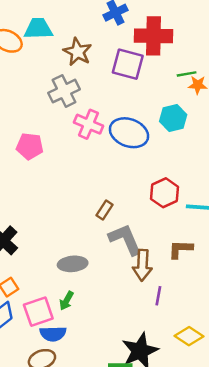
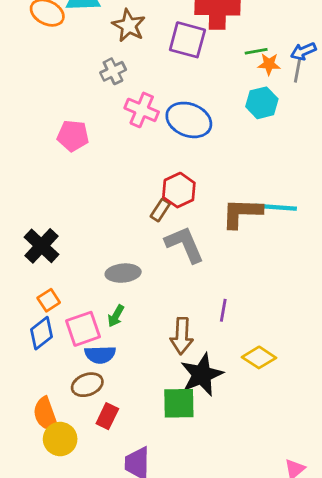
gray cross: (64, 91) -> (113, 71), size x0.7
cyan hexagon: (173, 118) -> (262, 103), moved
red hexagon: (165, 193) -> (179, 190), moved
brown L-shape: (180, 249) -> (242, 213), moved, size x1.4
brown arrow: (142, 265) -> (182, 336), moved

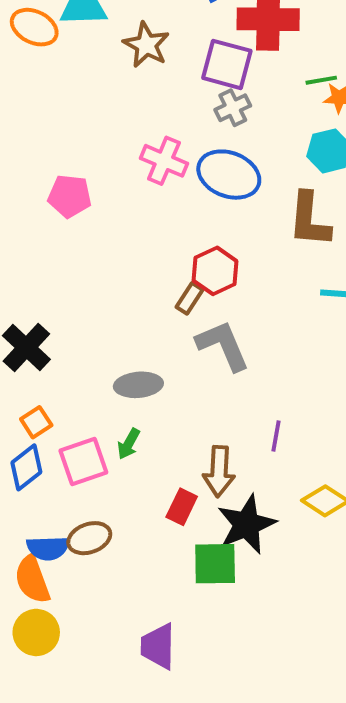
gray cross: (113, 71) -> (233, 108), moved
brown L-shape: (242, 213) -> (309, 220), moved, turned -87
blue semicircle: (100, 355) -> (48, 548), moved
red rectangle: (107, 416) -> (182, 507), moved
yellow circle: (60, 439) -> (36, 632), moved

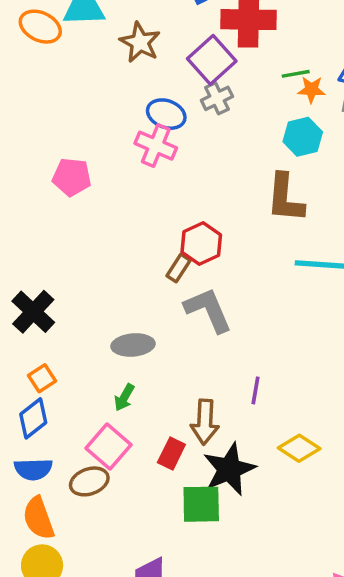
purple square: (227, 64) -> (212, 60), turned 33
blue ellipse: (229, 175) -> (166, 114), moved, size x0.7
pink square: (83, 461) -> (109, 446), moved, turned -30
blue semicircle: (48, 548) -> (33, 469), moved

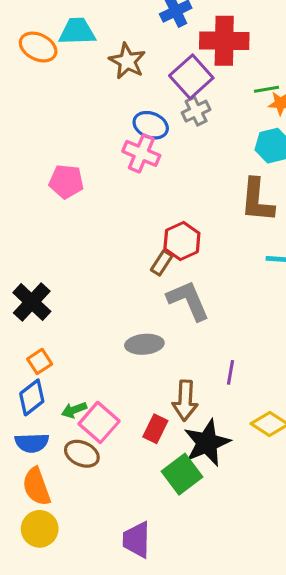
gray ellipse: (133, 345) -> (144, 344), moved
green arrow: (124, 397) -> (74, 410), moved, turned 40
brown ellipse: (89, 481) -> (82, 454), turned 44
green square: (201, 504) -> (182, 474), turned -36

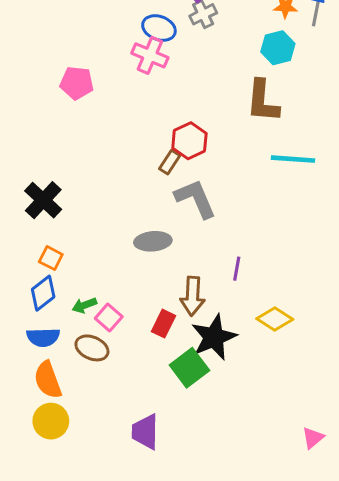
orange square: (40, 361) -> (51, 258), turned -30
pink square: (99, 422) -> (109, 317), size x0.7

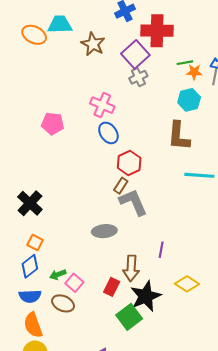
blue ellipse: (159, 28) -> (108, 133), moved, turned 35
brown rectangle: (170, 162) -> (121, 186), moved

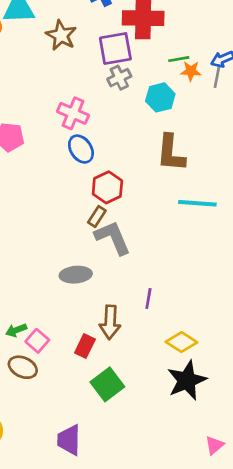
purple square: (135, 54) -> (115, 49), turned 32
cyan hexagon: (189, 100) -> (160, 97), moved
black star: (146, 296) -> (187, 380), moved

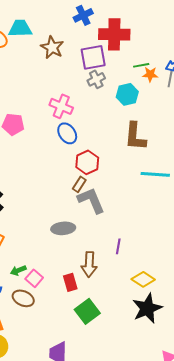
red rectangle: (85, 346) -> (70, 282), turned -42

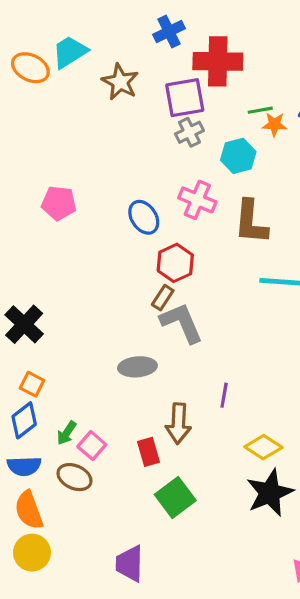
cyan trapezoid: (20, 28) -> (70, 52), turned -30
pink cross: (61, 106) -> (197, 200), moved
green arrow: (18, 270) -> (67, 433), turned -35

